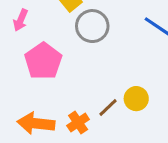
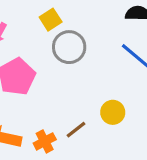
yellow circle: (136, 99) -> (113, 112), moved

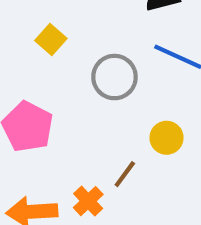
gray circle: (69, 47) -> (114, 77), moved

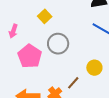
gray circle: (114, 77) -> (58, 44), moved

